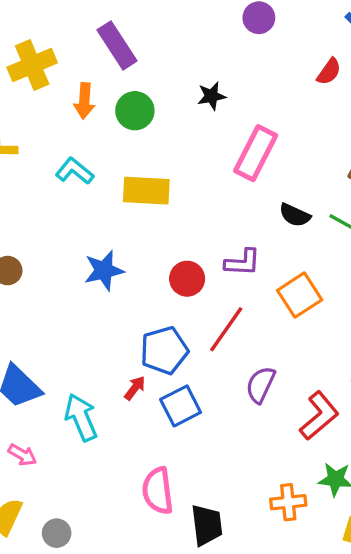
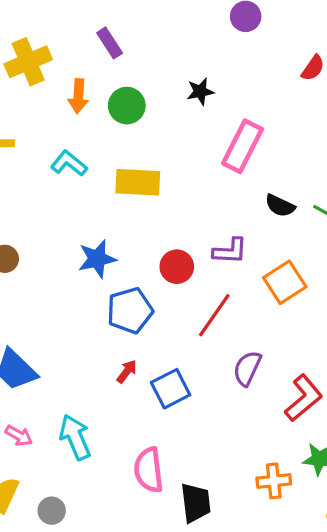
purple rectangle: (117, 45) -> (110, 43), size x0.7
blue pentagon: (164, 350) -> (130, 310), moved
cyan arrow: (81, 417) -> (75, 437), moved

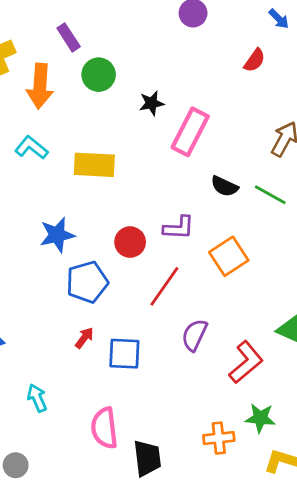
black star: (200, 91) -> (152, 103), moved
orange arrow: (78, 96) -> (40, 86), size x1.4
green circle: (127, 106) -> (99, 75), moved
blue square: (171, 389) -> (124, 354), turned 30
cyan arrow: (75, 437) -> (37, 398), size x0.7

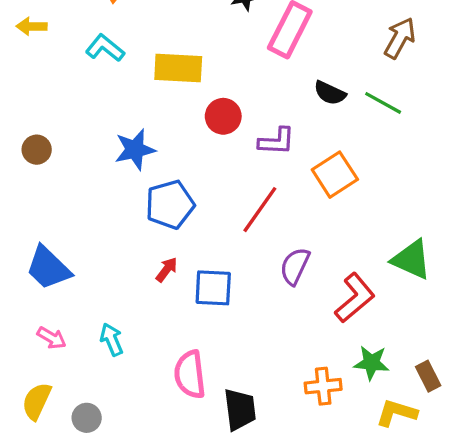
red circle: (130, 242) -> (223, 116), moved

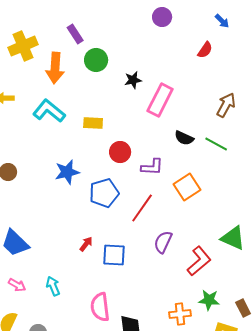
cyan L-shape: (105, 48) -> (49, 111), size x1.4
yellow rectangle: (178, 68) -> (93, 123), size x0.7
blue pentagon: (170, 205) -> (104, 193), moved

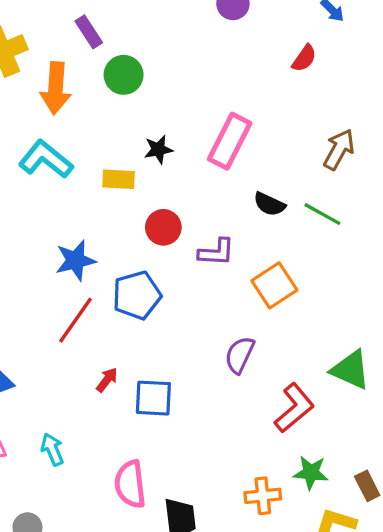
black star: (133, 80) -> (158, 149), moved
red line: (142, 208) -> (76, 320), moved
purple semicircle: (163, 242) -> (240, 355), moved

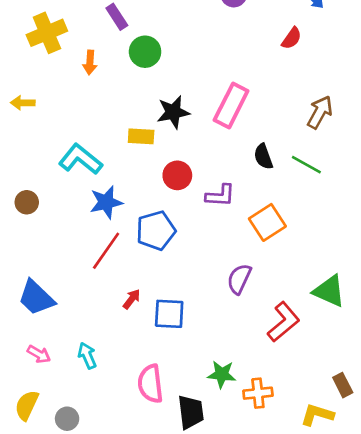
orange arrow: (56, 88) -> (90, 62), size x0.6
black star: (158, 149) -> (173, 112), size x1.4
cyan L-shape: (46, 159) -> (81, 159), moved
black semicircle: (269, 204) -> (263, 157), turned 45
green star: (311, 473) -> (222, 374), moved

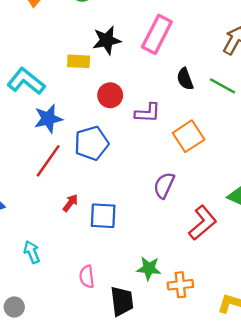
pink semicircle: (150, 384) -> (87, 277), size x0.7

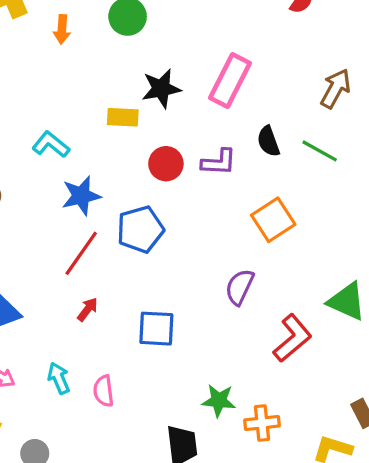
cyan L-shape: (26, 81) -> (51, 145), size x0.7
purple L-shape: (148, 113) -> (219, 162), moved
red arrow: (70, 203) -> (88, 309), moved
pink semicircle: (87, 277) -> (104, 391), moved

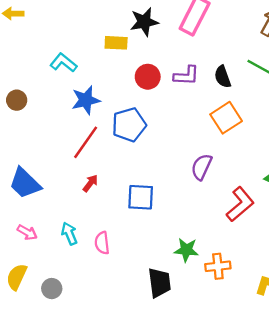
black semicircle: (268, 141) -> (223, 77), moved

